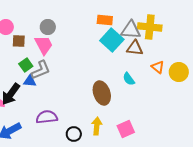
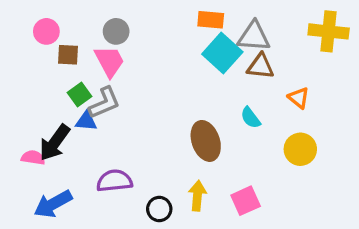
yellow cross: (150, 27) -> (329, 31), moved
yellow circle: (179, 72) -> (300, 149), moved

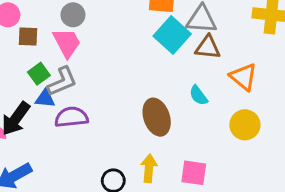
orange triangle: (299, 98) -> (243, 77), size x1.4
purple semicircle: (114, 181) -> (71, 117), moved
pink square: (246, 201) -> (194, 173), turned 32

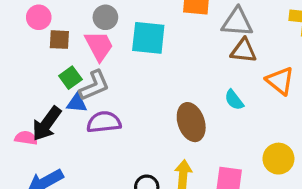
cyan square: (172, 35) -> (148, 38), moved, turned -36
yellow circle: (245, 125) -> (278, 159), moved

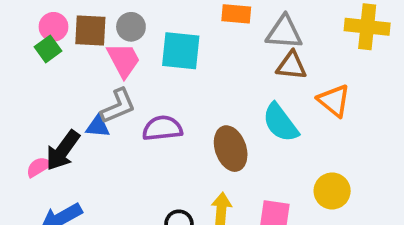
brown square: (59, 40) -> (90, 30), moved, size x1.4
green square: (70, 78) -> (48, 49), moved
cyan semicircle: (234, 100) -> (280, 123), size x1.6
purple semicircle: (104, 122) -> (162, 128), moved
pink semicircle: (26, 138) -> (39, 167), turned -40

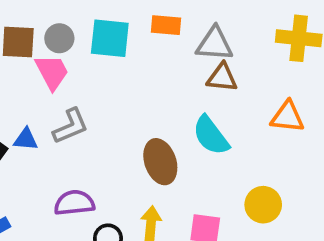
cyan square: (181, 51) -> (110, 38), moved
orange triangle: (334, 101) -> (287, 117), moved, turned -33
gray L-shape: (118, 106) -> (71, 126), moved
purple semicircle: (162, 128) -> (74, 203), moved

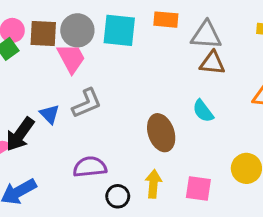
gray circle: (59, 38) -> (77, 30), size x1.4
cyan semicircle: (211, 135) -> (203, 111), size x0.7
blue triangle: (26, 139) -> (49, 114), turned 40

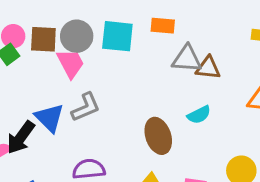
gray triangle: (206, 35) -> (187, 59), moved
cyan semicircle: (203, 111) -> (199, 115), turned -80
blue triangle: (49, 114) -> (49, 118), size x1.5

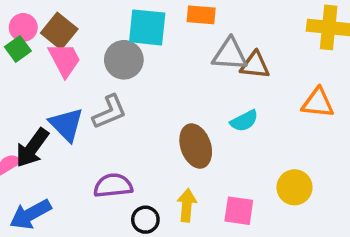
gray circle: (77, 36) -> (124, 60), moved
brown square: (43, 39) -> (59, 31), turned 36
pink trapezoid: (71, 63) -> (65, 60), moved

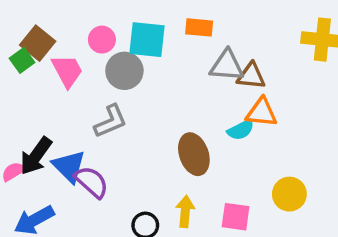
pink circle: (23, 27) -> (102, 40), moved
brown square: (59, 31) -> (38, 43), moved
orange triangle: (318, 103) -> (262, 112), moved
blue triangle: (66, 124) -> (69, 166), moved
purple semicircle: (113, 186) -> (91, 182), moved, turned 48

